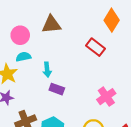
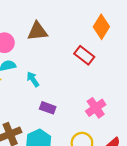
cyan arrow: (47, 70) -> (33, 79), turned 152
purple rectangle: (57, 89) -> (48, 108), moved

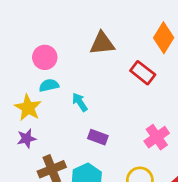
brown triangle: (37, 31) -> (102, 43), moved

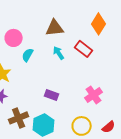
cyan semicircle: (49, 85) -> (28, 55), moved, turned -48
cyan arrow: (80, 102) -> (59, 53), moved

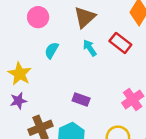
brown triangle: (55, 28) -> (85, 17), turned -36
pink circle: (14, 38) -> (38, 17), moved

